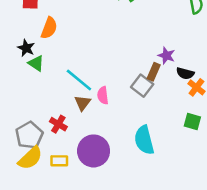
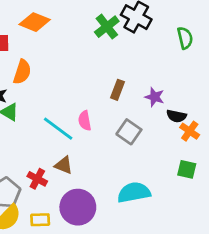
brown rectangle: (154, 72) -> (118, 90), moved
pink semicircle: (103, 95) -> (85, 121), moved
brown triangle: (83, 103) -> (64, 165), moved, turned -42
cyan semicircle: (144, 140) -> (134, 192), turned 96

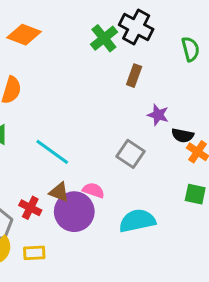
brown rectangle: (118, 90) -> (134, 76), moved
pink semicircle: (85, 121) -> (93, 190), moved, turned 120
purple circle: (78, 207) -> (74, 212), moved

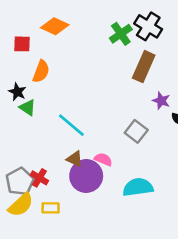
brown rectangle: (134, 76) -> (144, 67), size x1.6
red cross: (30, 208) -> (39, 178), moved

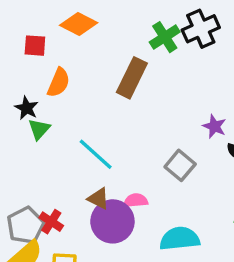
black cross: (148, 26) -> (201, 29), turned 32
brown rectangle: (144, 67) -> (132, 78), moved
green triangle: (28, 108) -> (39, 129), turned 36
pink semicircle: (103, 159) -> (136, 201), turned -30

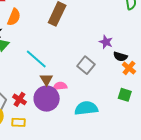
brown triangle: (98, 199) -> (46, 79), moved, turned 32
red cross: (51, 222) -> (19, 99), moved

